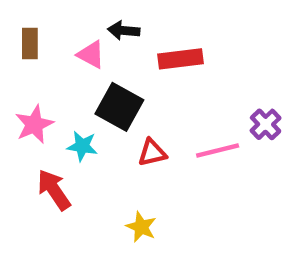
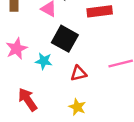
red triangle: (152, 153) -> (79, 73), moved
red arrow: (54, 190) -> (28, 100), moved

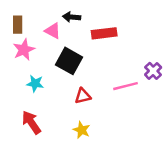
pink star: (16, 49) -> (24, 50), moved
cyan star: (44, 61) -> (35, 83), moved

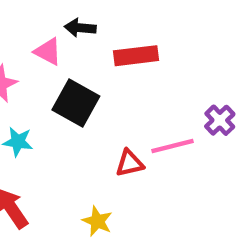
red triangle: (83, 96) -> (130, 163), moved

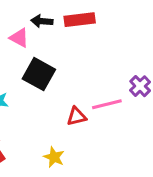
red rectangle: (136, 56) -> (80, 20), moved

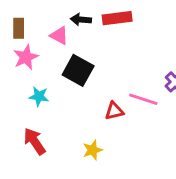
pink line: (107, 104) -> (143, 99), turned 32
yellow star: (54, 157) -> (93, 150), turned 30

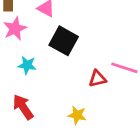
yellow star: (93, 150) -> (77, 115), turned 30

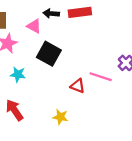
red triangle: (97, 79) -> (78, 86), turned 35

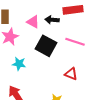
black arrow: (51, 14) -> (52, 20), moved
pink line: (101, 77) -> (75, 42), moved

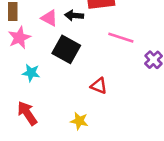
pink line: (75, 42) -> (121, 38), moved

